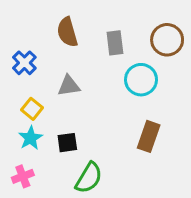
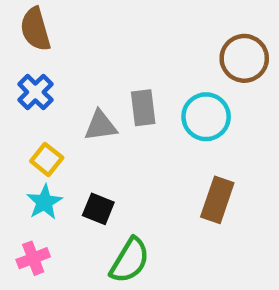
brown semicircle: (67, 32) -> (35, 29), moved
gray rectangle: (115, 43) -> (143, 108), moved
black square: (67, 143) -> (98, 209), turned 30

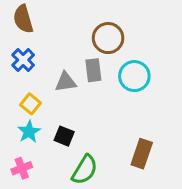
brown circle: (244, 58) -> (108, 38), moved
brown rectangle: (217, 200) -> (142, 154), moved

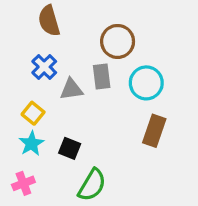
brown semicircle: (23, 19) -> (49, 21), moved
blue cross: (23, 60) -> (44, 67), moved
brown rectangle: (142, 154) -> (154, 131), moved

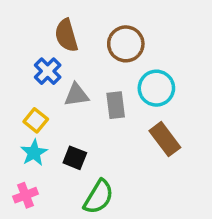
brown semicircle: (49, 21) -> (66, 35), moved
gray rectangle: (102, 77) -> (116, 105), moved
brown rectangle: (154, 131) -> (165, 139), turned -56

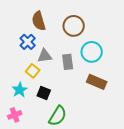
yellow square: (36, 120) -> (33, 71), moved
brown rectangle: (165, 139) -> (97, 82), turned -30

